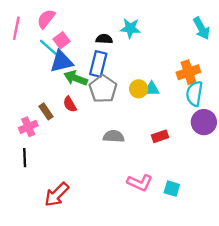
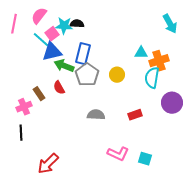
cyan star: (130, 28) -> (64, 26), moved
black semicircle: (104, 39) -> (77, 24), moved
cyan triangle: (152, 89) -> (141, 53), moved
cyan semicircle: (194, 94) -> (152, 78), moved

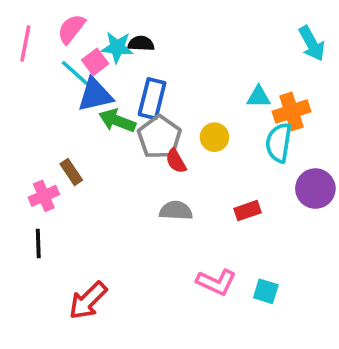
red semicircle: (59, 88) -> (176, 161), moved

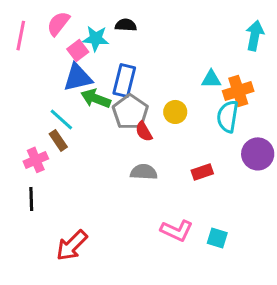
black semicircle: (141, 44) -> (126, 25), moved
cyan arrow: (312, 44) -> (255, 36), turned -140
cyan line: (75, 73) -> (61, 119), moved

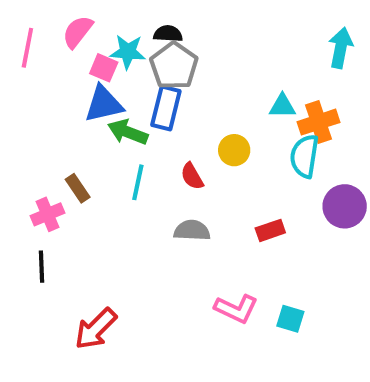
pink square: (78, 51) -> (104, 68), turned -30
gray pentagon: (130, 112) -> (174, 66), moved
cyan line: (61, 119) -> (138, 182), moved, turned 60

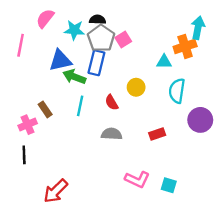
pink line: (27, 48) -> (21, 45), moved
pink square: (104, 68) -> (123, 39), moved, turned 35
orange cross: (318, 122) -> (185, 46), moved

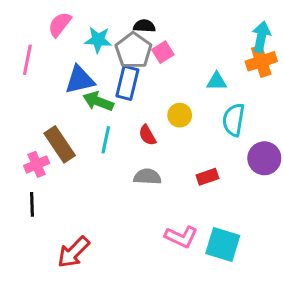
black semicircle: (98, 20) -> (144, 26), moved
orange cross: (185, 46) -> (261, 61), moved
brown rectangle: (45, 109) -> (60, 144), size x1.6
cyan square: (169, 185) -> (223, 244), size x1.6

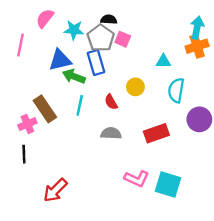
pink square: (163, 52) -> (123, 39), turned -35
blue rectangle: (127, 83) -> (96, 62), turned -30
red rectangle: (207, 177) -> (156, 133), size x1.5

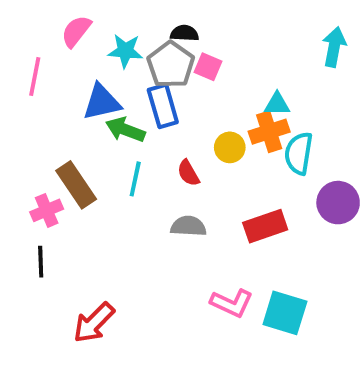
orange cross: (197, 46) -> (269, 132), moved

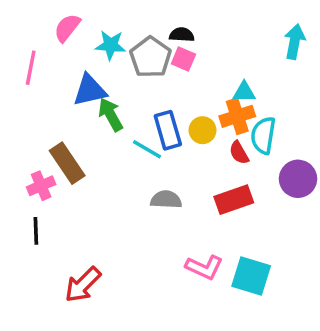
black semicircle: (184, 33) -> (182, 35), moved
blue rectangle: (163, 106) -> (168, 130), moved
green arrow: (125, 130) -> (111, 115), turned 40
red semicircle: (188, 173) -> (239, 153), moved
cyan line: (135, 179) -> (147, 149), moved, turned -72

